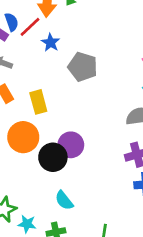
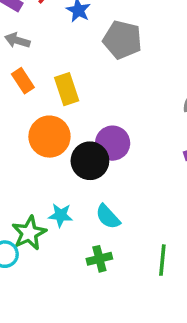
cyan star: (27, 224) -> (61, 215), moved

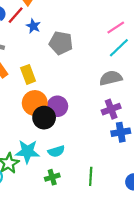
orange circle: (49, 137) -> (35, 103), moved
cyan star: (61, 215) -> (27, 152), size x1.6
cyan semicircle: (108, 217) -> (56, 151), turned -63

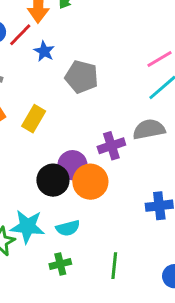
yellow rectangle: (28, 74) -> (34, 119), turned 48
orange circle: (35, 103) -> (90, 182), moved
purple cross: (111, 109) -> (111, 146), moved

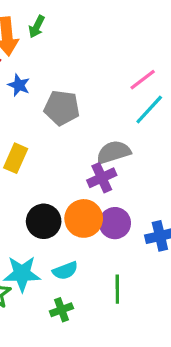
gray semicircle: (149, 129) -> (114, 152), moved
purple circle: (72, 165) -> (115, 223), moved
green line: (114, 266) -> (117, 289), moved

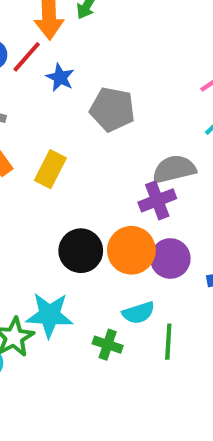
cyan semicircle: (65, 271) -> (138, 313), moved
green cross: (61, 310) -> (108, 345), moved, turned 35

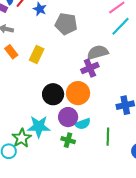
purple circle: (170, 258) -> (68, 117), moved
green line: (168, 342) -> (108, 137), moved

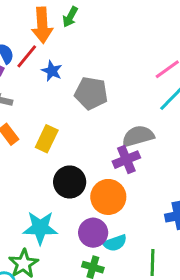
black circle: (53, 94) -> (70, 182), moved
cyan star: (39, 127) -> (40, 228), moved

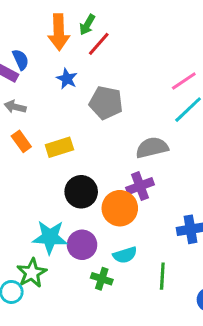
red line: (27, 56) -> (99, 44), moved
yellow rectangle: (47, 139) -> (59, 147), turned 45
purple cross: (126, 160) -> (140, 186), moved
purple circle: (93, 233) -> (82, 245), moved

